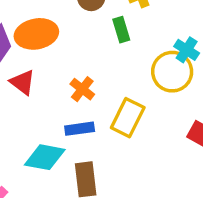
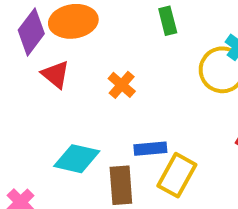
yellow rectangle: (128, 118) -> (177, 175), moved
blue rectangle: (80, 129) -> (150, 149), moved

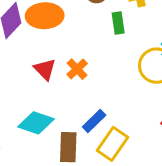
red triangle: (56, 74) -> (45, 69), moved
blue rectangle: (150, 149) -> (94, 121), turned -45

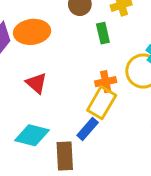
orange cross: (77, 69) -> (106, 82), moved, turned 36
yellow rectangle: (113, 144) -> (102, 103), moved

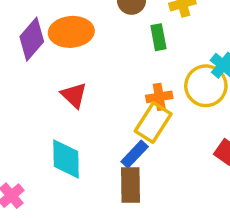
cyan diamond: (32, 135) -> (66, 159), turned 72
brown rectangle: (65, 156) -> (130, 185), moved

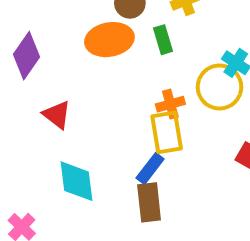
orange ellipse: (71, 32) -> (109, 40), moved
red triangle: (74, 95) -> (57, 115), moved
yellow rectangle: (153, 123) -> (167, 132), turned -36

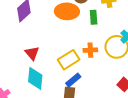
red triangle: (57, 115) -> (32, 53), moved
yellow rectangle: (167, 132) -> (69, 60), moved, turned 55

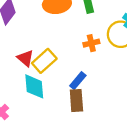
yellow rectangle: (69, 60) -> (44, 61), moved

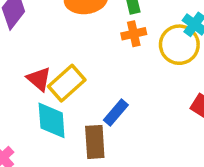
orange cross: (91, 43) -> (134, 34), moved
brown rectangle: (76, 101) -> (95, 142), moved

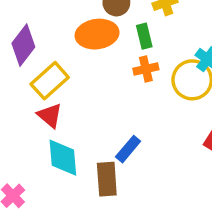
yellow rectangle: (67, 83) -> (50, 81), moved

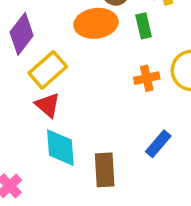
orange cross: (146, 69) -> (147, 78), moved
blue rectangle: (128, 149) -> (158, 144), moved

